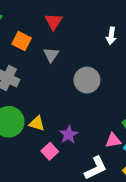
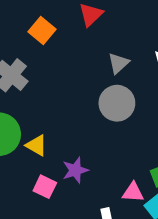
gray triangle: (51, 55) -> (118, 63), moved
pink square: (50, 151) -> (45, 187), turned -35

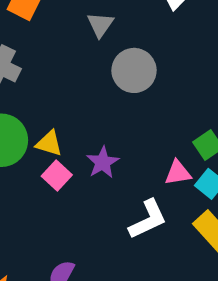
gray triangle: (118, 63) -> (100, 25), moved
pink square: (45, 187) -> (57, 176), moved, turned 30

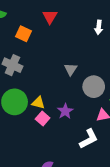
gray triangle: (100, 25) -> (71, 69), moved
gray circle: (134, 70) -> (94, 87), moved

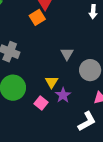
orange square: (23, 34) -> (37, 17), moved, turned 35
yellow triangle: (38, 103) -> (52, 82), moved, turned 48

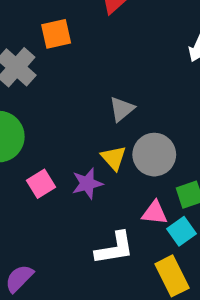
orange square: (37, 17) -> (56, 34), moved
yellow triangle: (52, 82) -> (114, 158), moved, turned -32

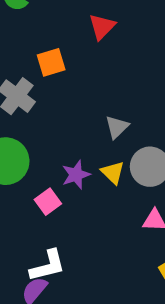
purple star: (87, 183) -> (76, 175), moved
white L-shape: (115, 248) -> (48, 266), moved

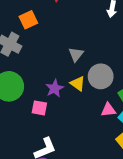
pink square: (48, 202) -> (39, 108), turned -35

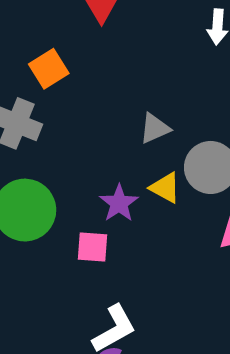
gray triangle: (76, 54) -> (155, 128), turned 35

